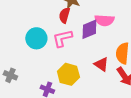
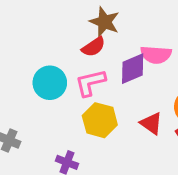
red semicircle: (64, 15) -> (94, 47), turned -140
yellow hexagon: (68, 74) -> (100, 120), moved

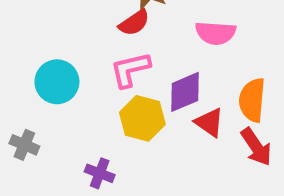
purple diamond: (133, 69) -> (185, 92), moved
cyan circle: (50, 83) -> (57, 82), moved

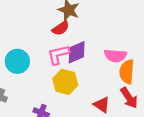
pink semicircle: (216, 33) -> (115, 56), moved
purple diamond: (185, 92) -> (77, 52), moved
red triangle: (209, 122) -> (102, 105), moved

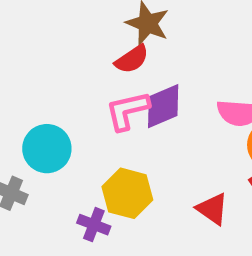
cyan circle: (17, 61) -> (47, 149), moved
yellow hexagon: (65, 82) -> (127, 193), moved

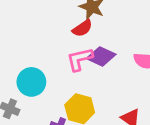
purple diamond: (163, 106) -> (101, 56), turned 48

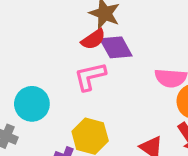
purple diamond: (101, 56) -> (116, 47), moved, turned 36

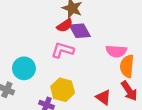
pink L-shape: (90, 76) -> (63, 50), turned 30

